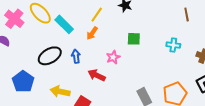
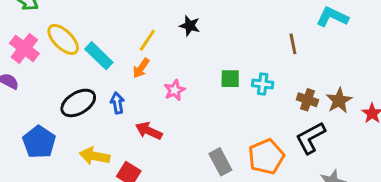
brown line: (187, 15) -> (293, 44), moved
green square: (134, 39) -> (230, 79), moved
pink star: (113, 57) -> (175, 90), moved

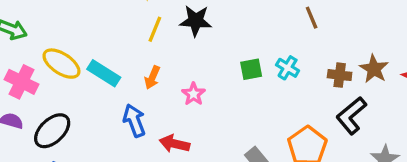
black star: (190, 26) -> (196, 21), size x1.4
yellow line: (147, 40) -> (155, 29), moved
cyan cross: (263, 84) -> (288, 68), turned 36
black ellipse: (78, 103) -> (52, 131), moved
blue arrow: (117, 103) -> (134, 121), size x1.4

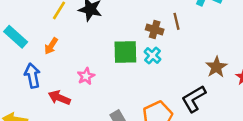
green square: (251, 69) -> (125, 52), size x1.5
brown cross: (340, 75) -> (155, 29), moved
pink star: (193, 94) -> (86, 76), moved

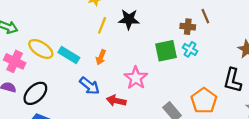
blue arrow: (32, 76) -> (89, 86), turned 150
pink star: (86, 76) -> (136, 78), size x1.5
black L-shape: (194, 99) -> (233, 80), turned -35

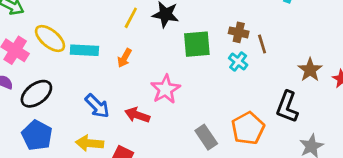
brown line: (205, 16) -> (262, 44), moved
green square: (166, 51) -> (197, 44), moved
cyan rectangle: (69, 55) -> (84, 50), turned -35
blue arrow: (89, 86) -> (97, 106), moved

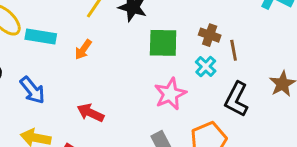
pink star: (165, 89) -> (170, 94), moved
blue arrow: (97, 106) -> (32, 90), moved
black L-shape: (287, 107) -> (236, 99), moved

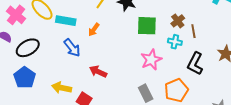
brown cross: (210, 35) -> (178, 21), turned 32
cyan cross: (206, 66) -> (175, 42), turned -32
blue arrow: (32, 90) -> (72, 48), moved

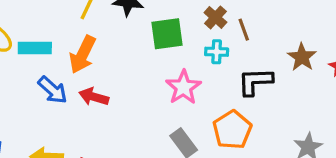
orange arrow: (94, 30) -> (83, 55), size x1.6
black L-shape: (195, 64) -> (255, 82), turned 70
red arrow: (98, 72) -> (94, 97), moved

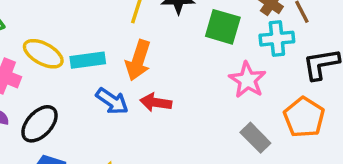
green square: (167, 34) -> (223, 27), turned 32
cyan cross: (217, 52) -> (277, 39), size x1.4

